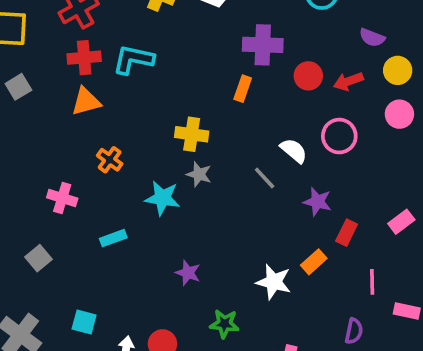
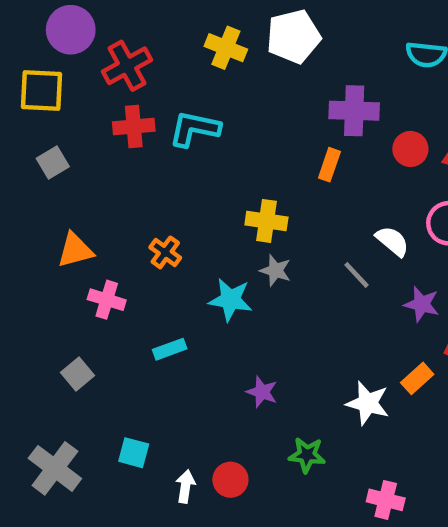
orange triangle: (86, 101) -> (75, 250), moved

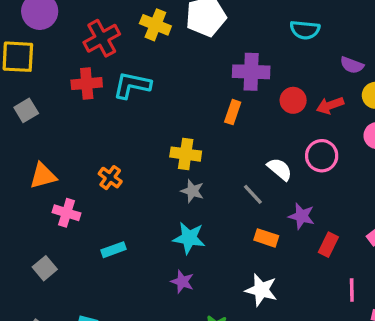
red cross: (127, 66) -> (102, 38), moved
cyan star: (230, 300) -> (189, 238), moved
orange rectangle: (417, 378) -> (266, 238), moved, turned 60

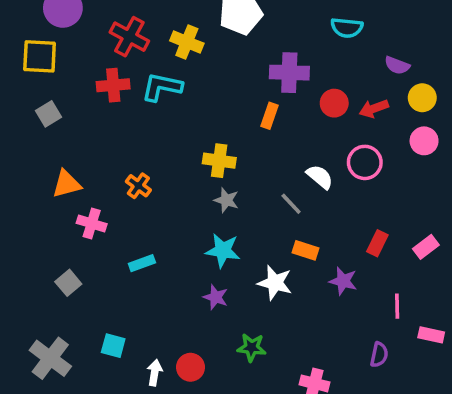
yellow cross: (155, 25) -> (187, 42), moved
red cross: (102, 38) -> (129, 37), turned -33
purple star: (301, 216) -> (343, 281), moved
red rectangle: (328, 245) -> (377, 243), moved
white star: (261, 290) -> (275, 283), moved

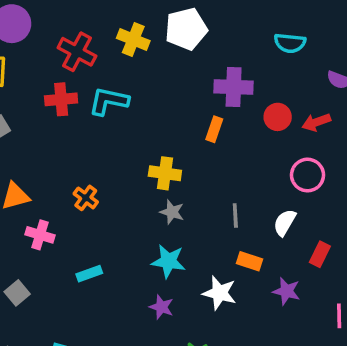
yellow cross: (187, 42) -> (133, 39), moved
white semicircle: (320, 177) -> (285, 223), moved, turned -100
gray line: (291, 204) -> (235, 216), turned 40

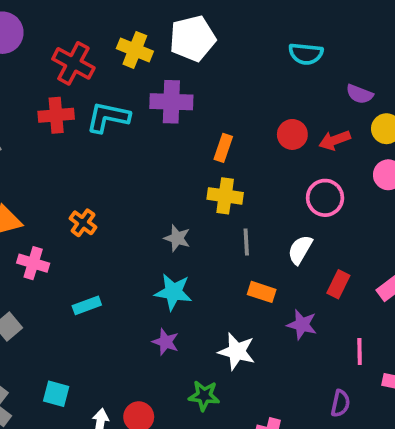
purple cross: (234, 87) -> (171, 102), moved
yellow cross: (165, 173) -> (225, 196), moved
white star: (220, 293) -> (237, 351), moved

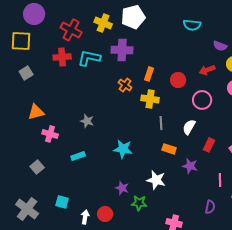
red circle: (292, 134) -> (178, 80), moved
orange cross: (83, 223) -> (125, 85), moved
gray star: (177, 238) -> (87, 121), moved
purple star: (166, 342) -> (122, 188), moved

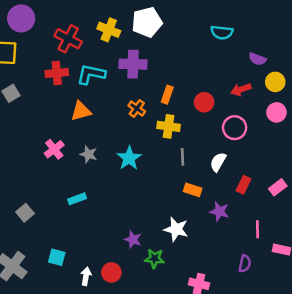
orange triangle: (36, 112) -> (81, 111), moved
pink cross: (50, 134) -> (54, 149), moved, turned 35
cyan star: (123, 149) -> (129, 158), moved, turned 30

